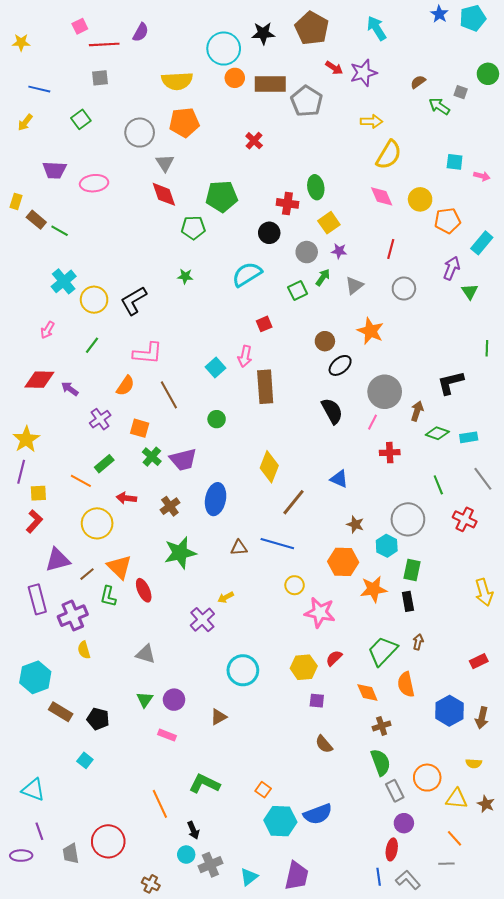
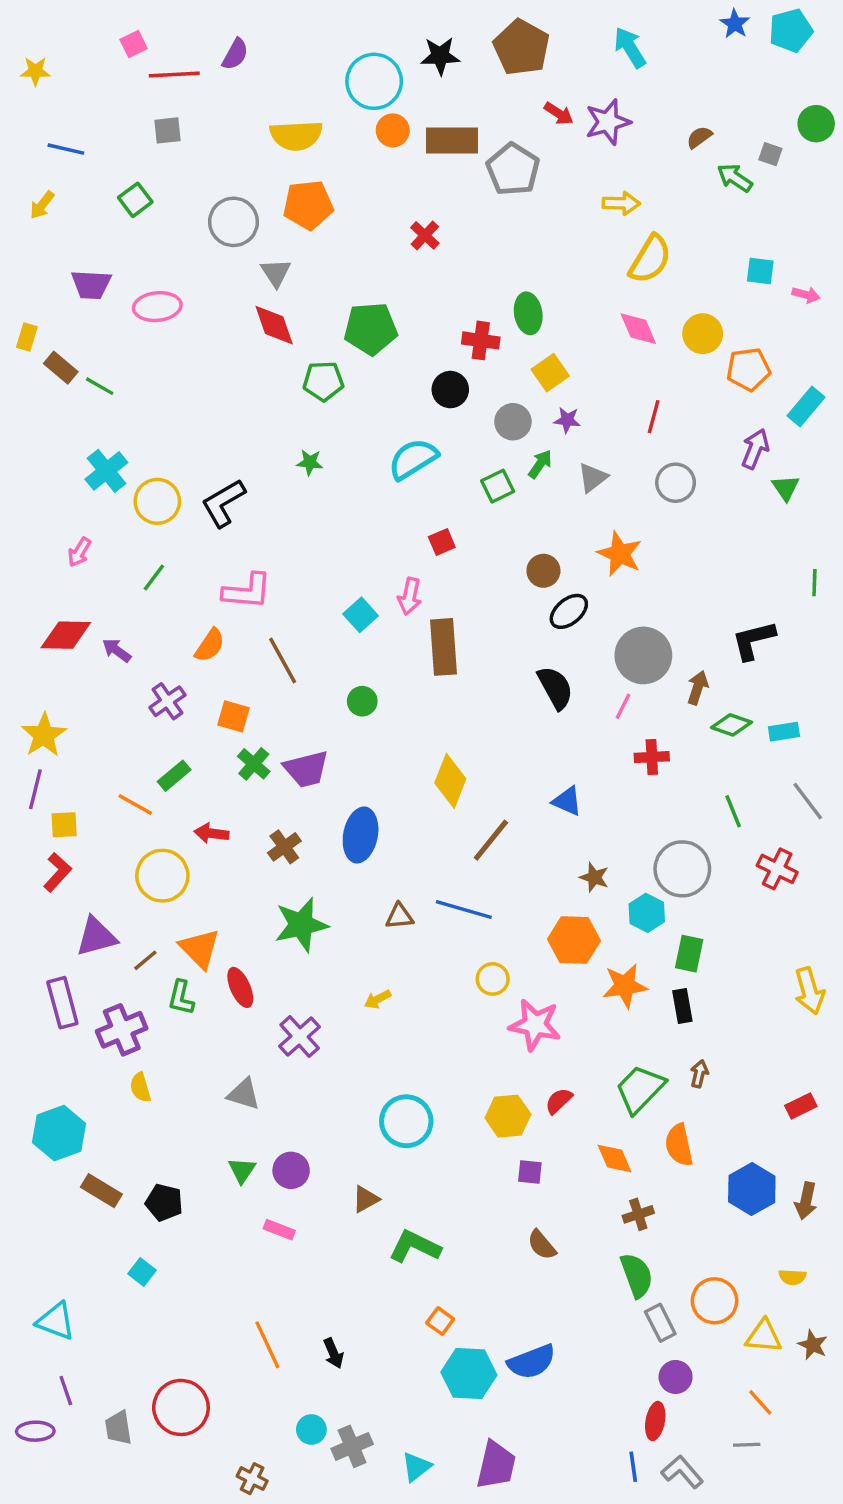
purple cross: (202, 620) -> (300, 1037), moved
green L-shape: (204, 784) -> (415, 1247), moved
black arrow: (193, 830) -> (333, 1353), moved

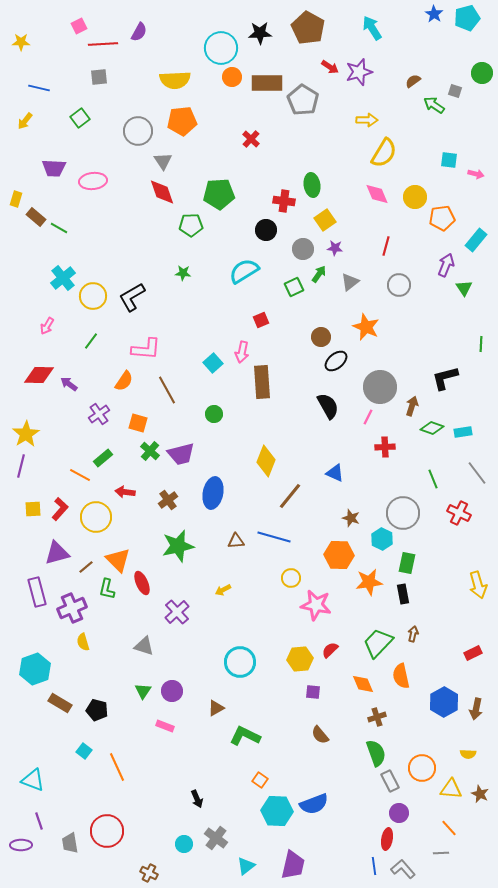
yellow square: (64, 825) -> (33, 509), moved
red L-shape: (57, 872) -> (60, 509), moved
orange line: (267, 1345) -> (117, 767), moved
gray cross: (352, 1446) -> (216, 838), moved, turned -30

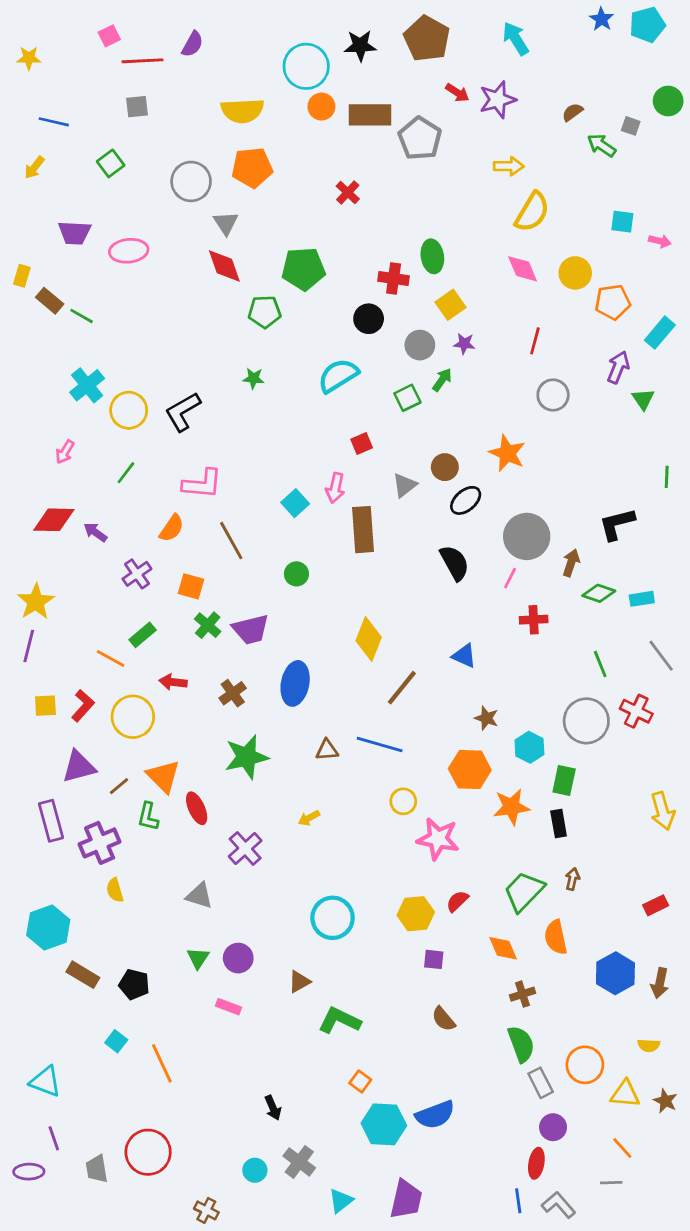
gray triangle: (350, 282) -> (405, 485), moved
gray circle: (403, 513) -> (586, 721), moved

